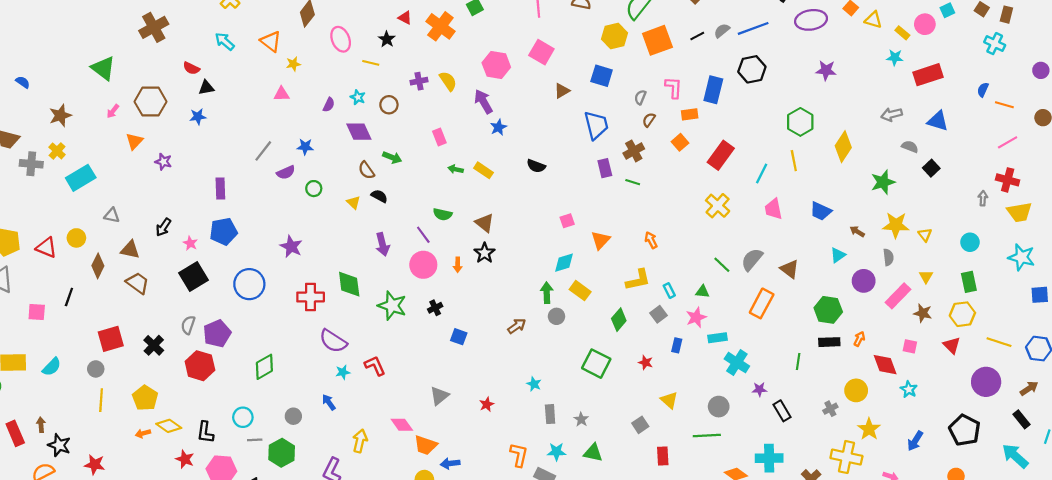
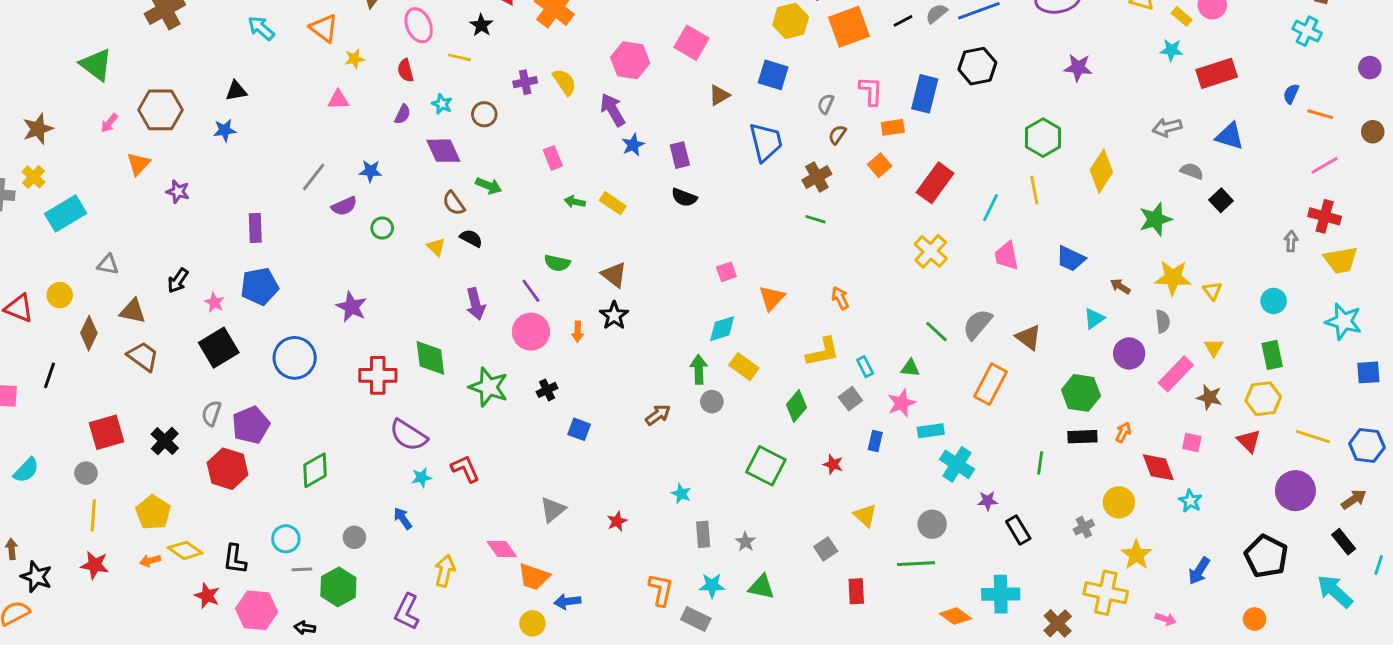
red semicircle: (191, 68) -> (405, 70), moved, turned 49
purple rectangle: (605, 168) -> (680, 155), moved
red star: (95, 465) -> (95, 565), moved

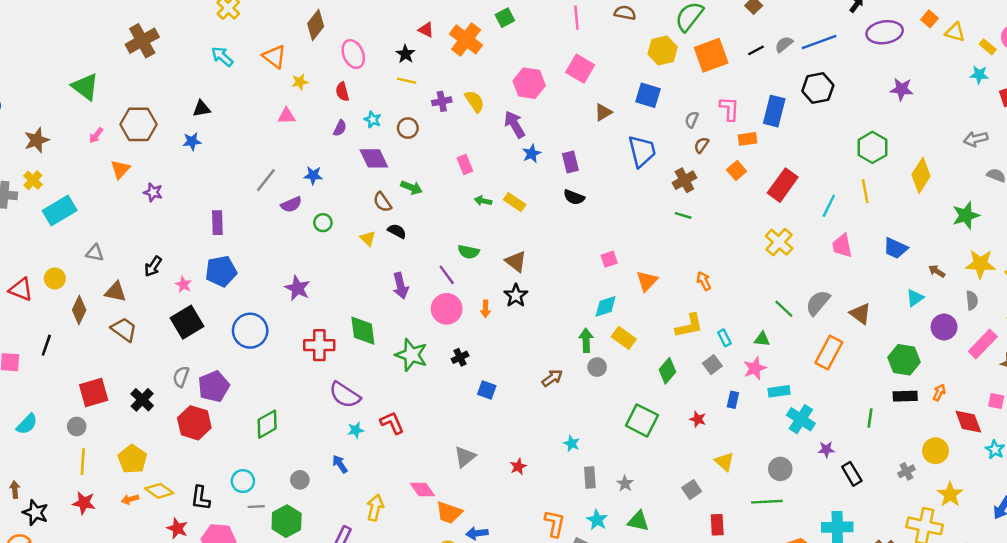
yellow line: (459, 57) -> (407, 81), moved
cyan star: (712, 585) -> (597, 520), turned 30

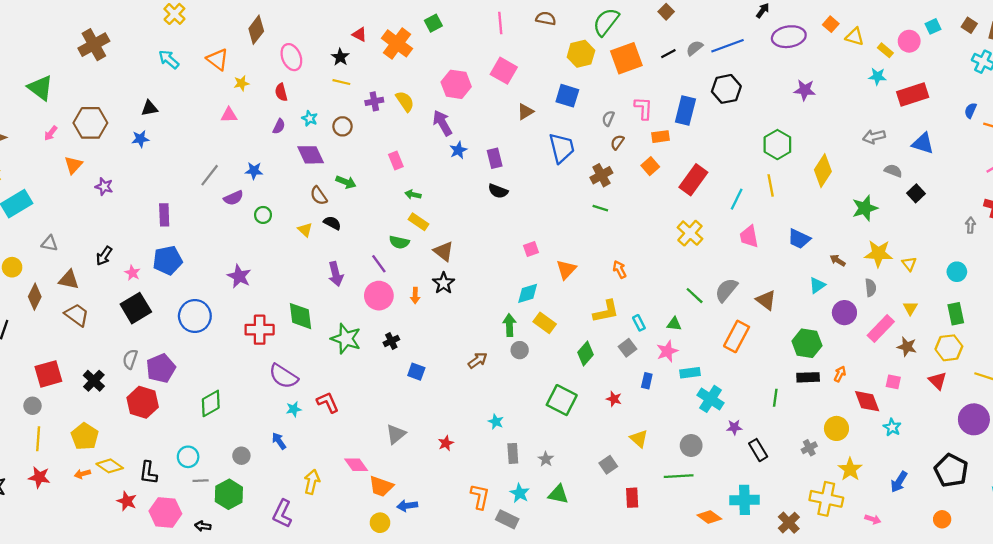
yellow rectangle: (515, 202) -> (419, 222), moved

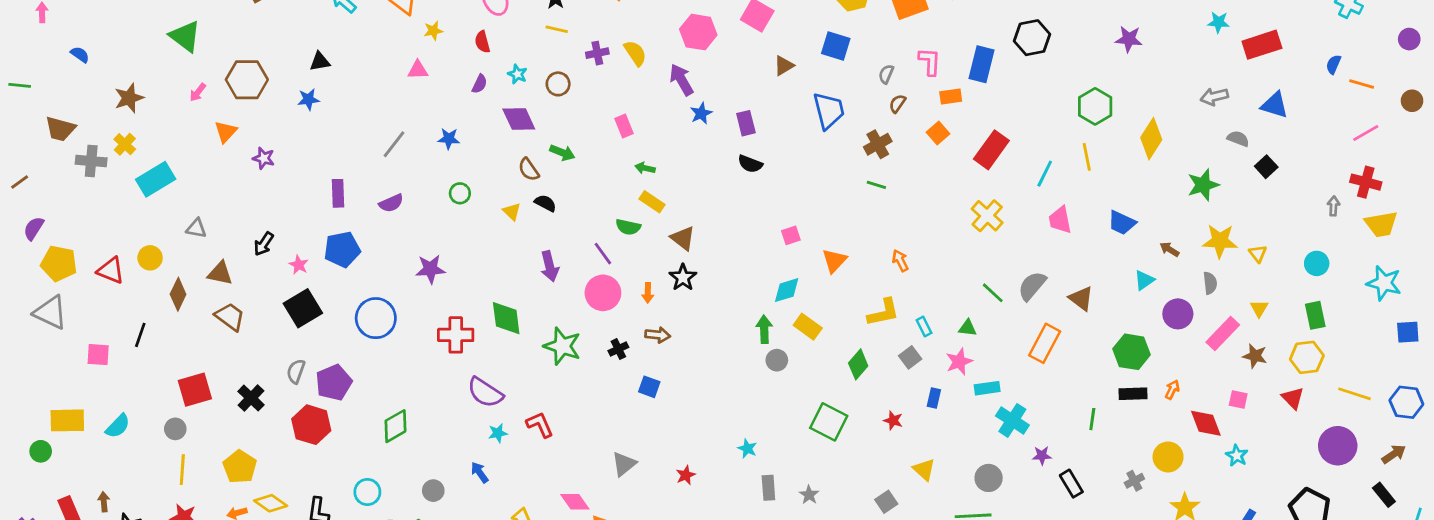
purple semicircle: (233, 198) -> (391, 203), moved
purple star: (239, 276) -> (430, 269), turned -30
brown arrow: (478, 360) -> (658, 335), moved, turned 42

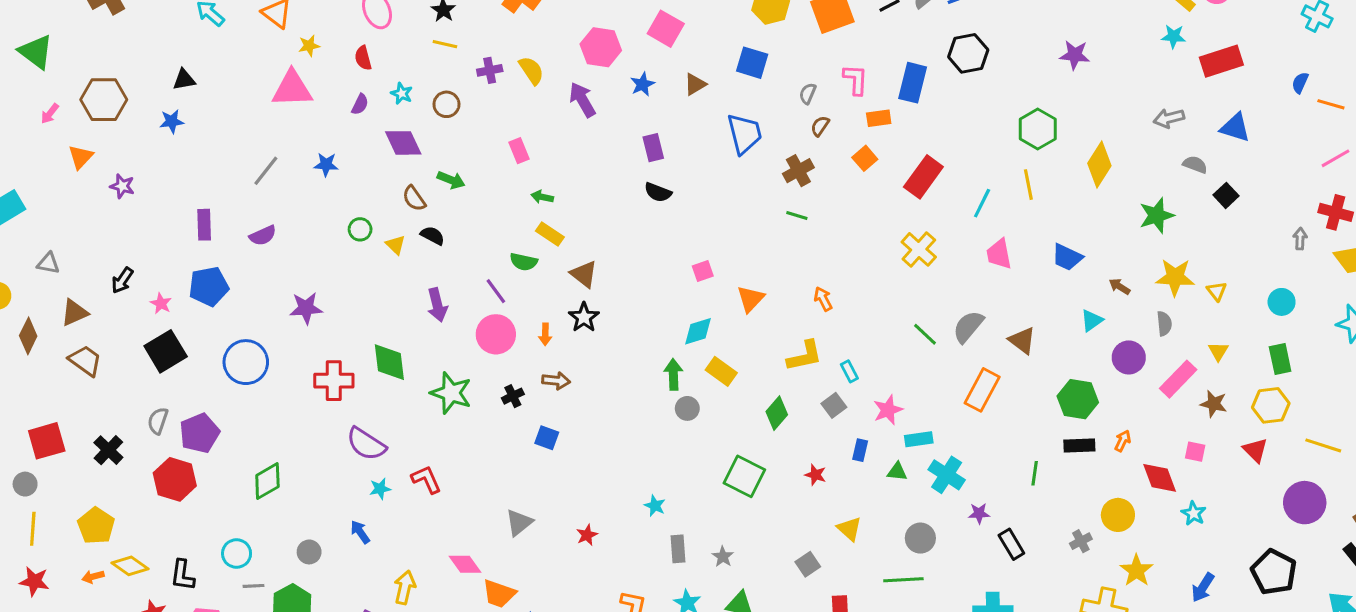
pink triangle: (418, 70) -> (292, 89), size x1.8
blue star: (701, 113) -> (643, 84), moved
green circle: (460, 193) -> (360, 229), moved
brown triangle: (220, 273) -> (74, 313), turned -36
green triangle: (968, 328) -> (897, 472), moved

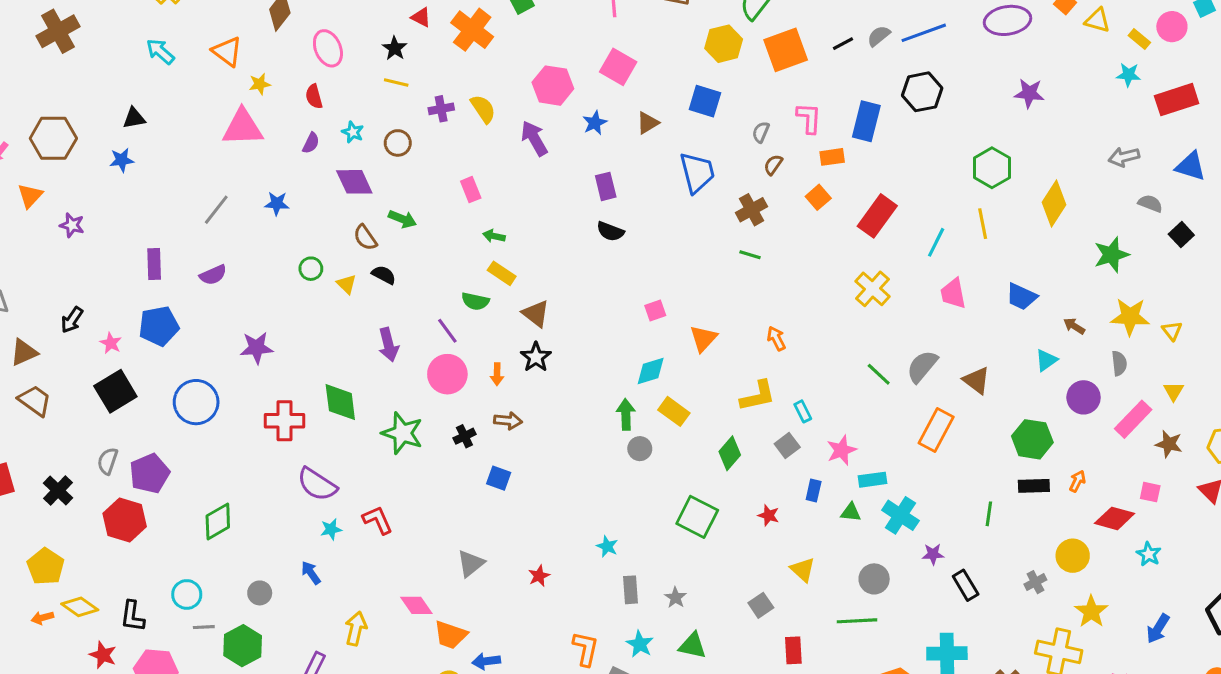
red diamond: (1160, 478) -> (1115, 518), turned -54

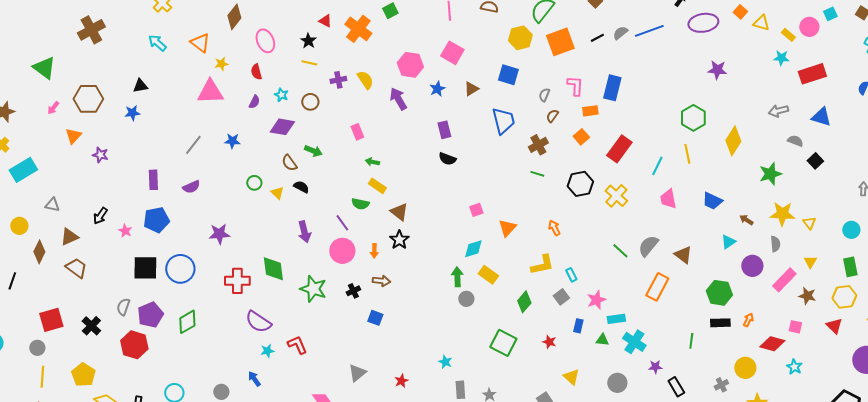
black hexagon: (922, 92) -> (580, 184), moved
purple diamond: (354, 182) -> (282, 127), turned -55
black square: (115, 391) -> (145, 268), moved, turned 32
green diamond: (218, 522) -> (187, 322), moved

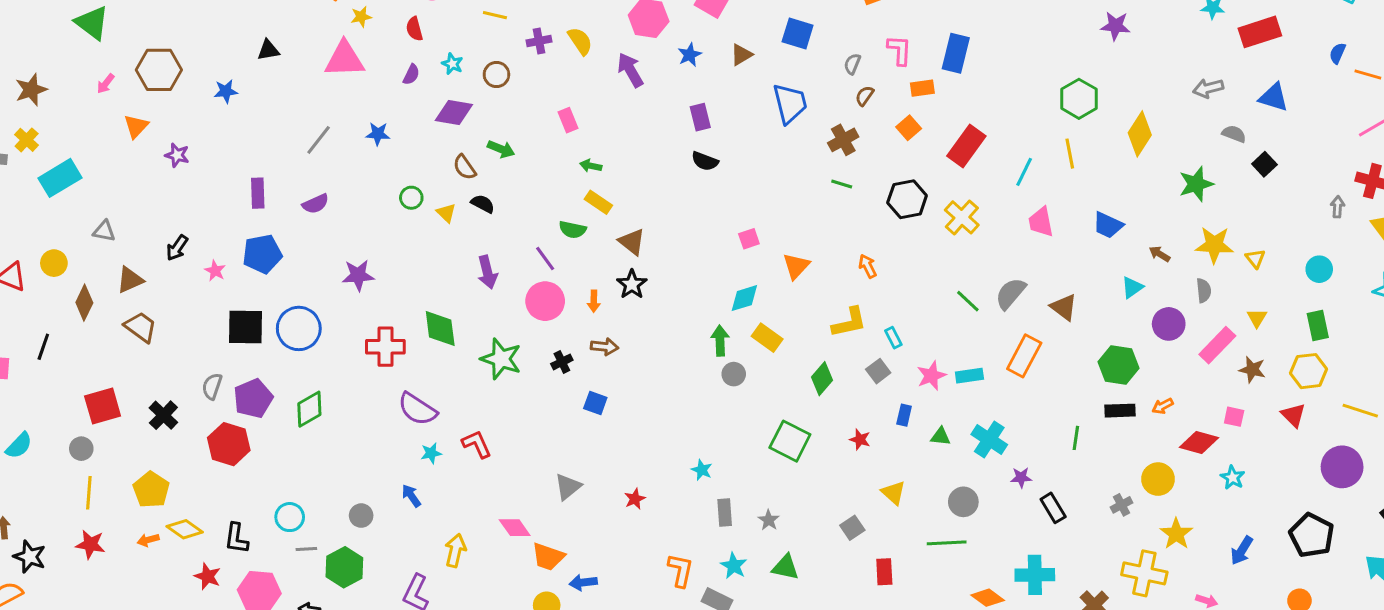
black triangle: (140, 86) -> (268, 50), moved
cyan rectangle: (616, 319) -> (969, 376), moved
orange arrow: (748, 320) -> (1163, 406), turned -144

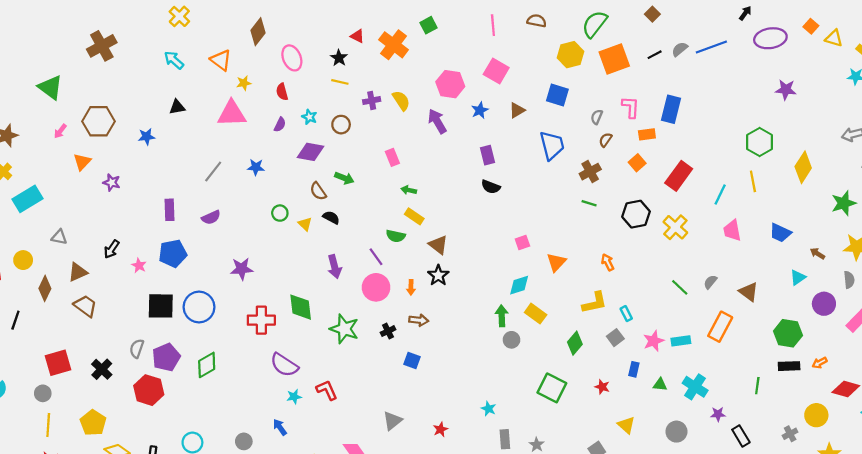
gray semicircle: (1011, 294) -> (710, 282), size x0.6

